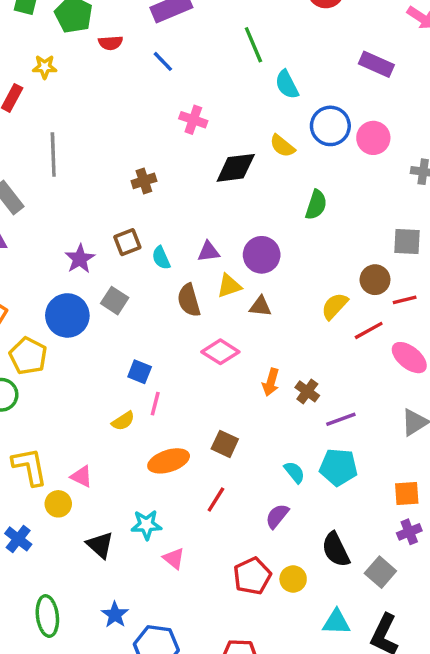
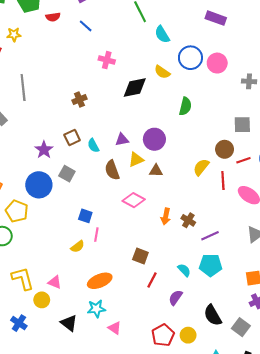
red line: (369, 330) -> (223, 180), turned -60
orange ellipse: (169, 461) -> (100, 281), moved
red line: (216, 499) -> (152, 280), moved

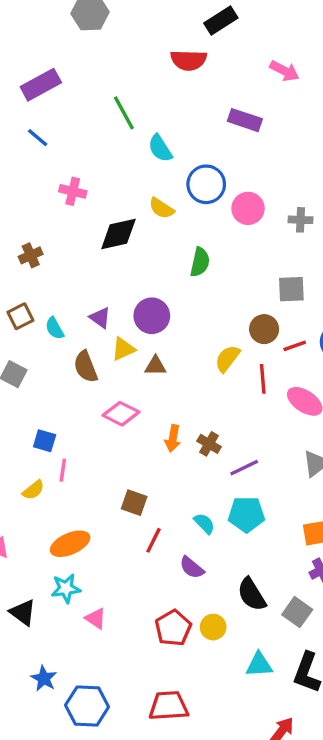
pink circle: (217, 63) -> (248, 208), moved
purple triangle: (122, 140) -> (100, 318), turned 48
purple semicircle: (176, 298) -> (192, 568), turned -84

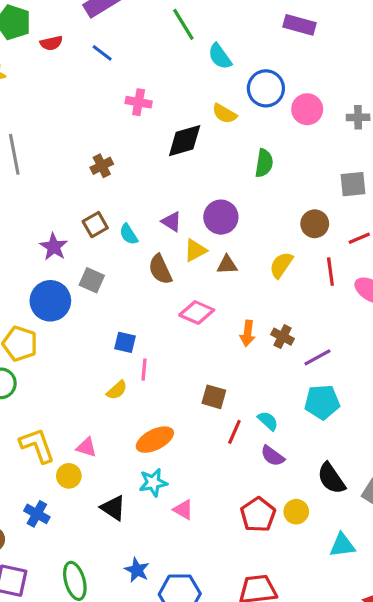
brown circle: (264, 329) -> (315, 224), moved
yellow semicircle: (227, 359) -> (281, 265), moved
cyan semicircle: (204, 523) -> (268, 421), moved

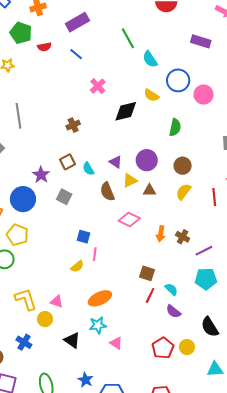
pink cross: (139, 102) -> (98, 86), turned 35
brown circle: (315, 224) -> (183, 166), moved
blue circle: (50, 301) -> (23, 199), moved
brown square: (214, 397) -> (147, 273), moved

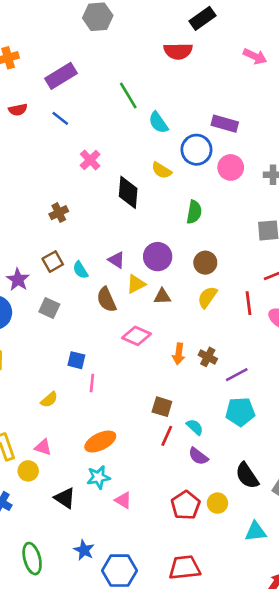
purple rectangle: (201, 41) -> (225, 124), moved
black diamond: (126, 111) -> (128, 192), turned -70
yellow semicircle: (77, 266) -> (49, 400), moved

